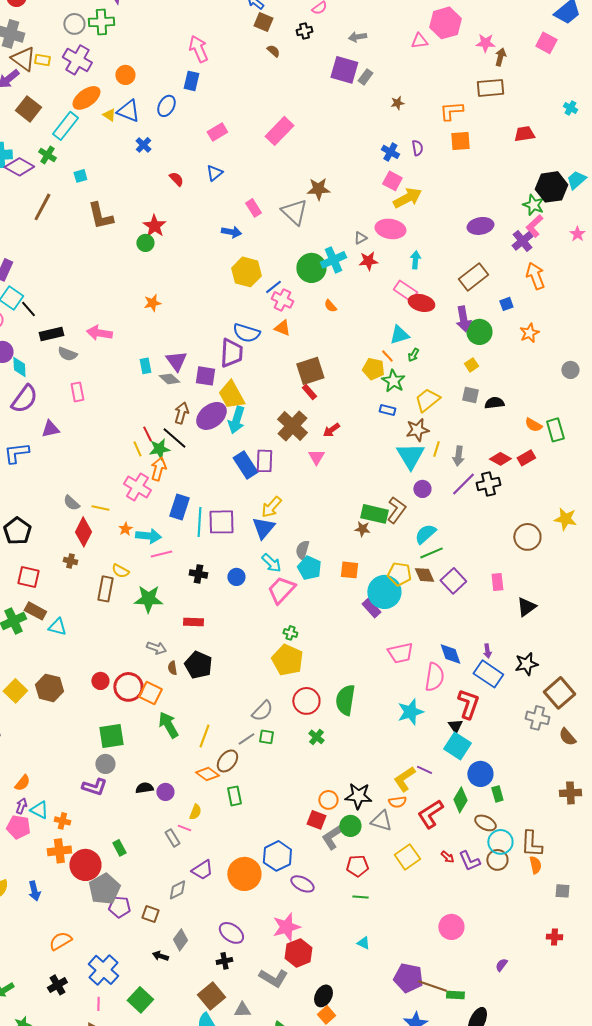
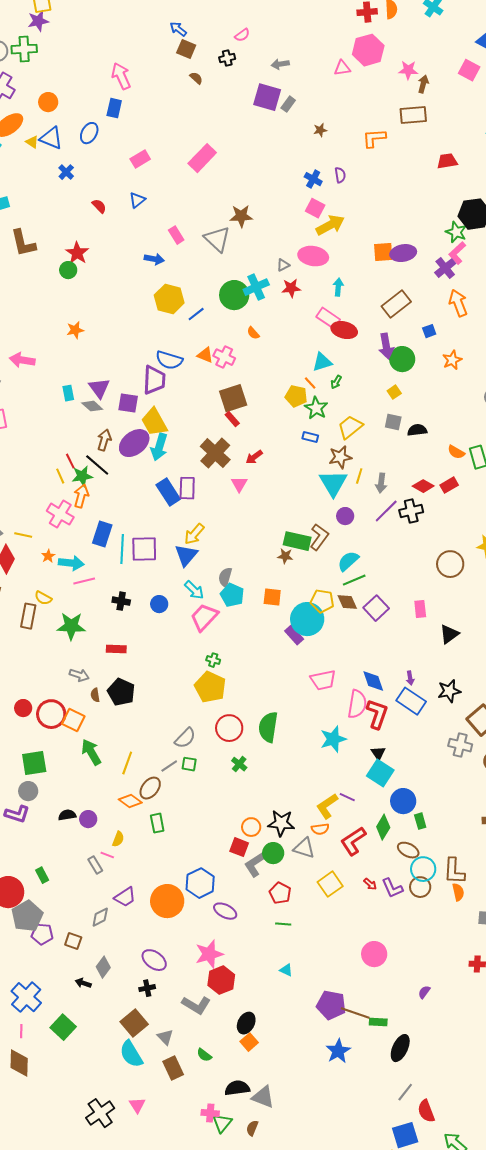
orange square: (460, 141) -> (383, 252), moved
pink cross: (282, 300) -> (224, 357), moved
red L-shape: (468, 704) -> (377, 714), moved
red pentagon: (357, 866) -> (280, 893), turned 30
gray triangle: (242, 1010) -> (165, 1037), turned 48

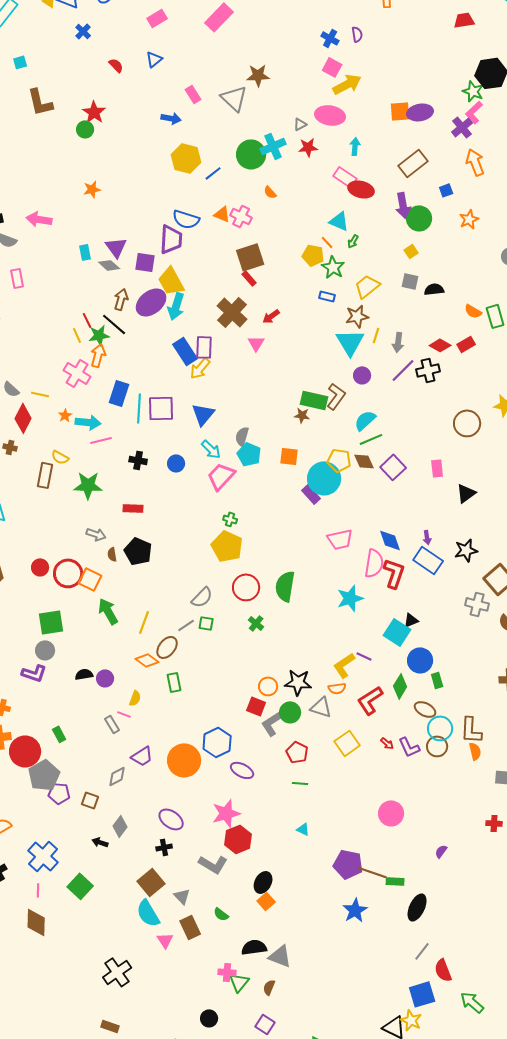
cyan triangle: (322, 362) -> (339, 221), turned 40
yellow arrow: (194, 534) -> (200, 368), moved
black triangle: (378, 753) -> (411, 620), moved, turned 42
pink triangle: (137, 1105) -> (165, 940), moved

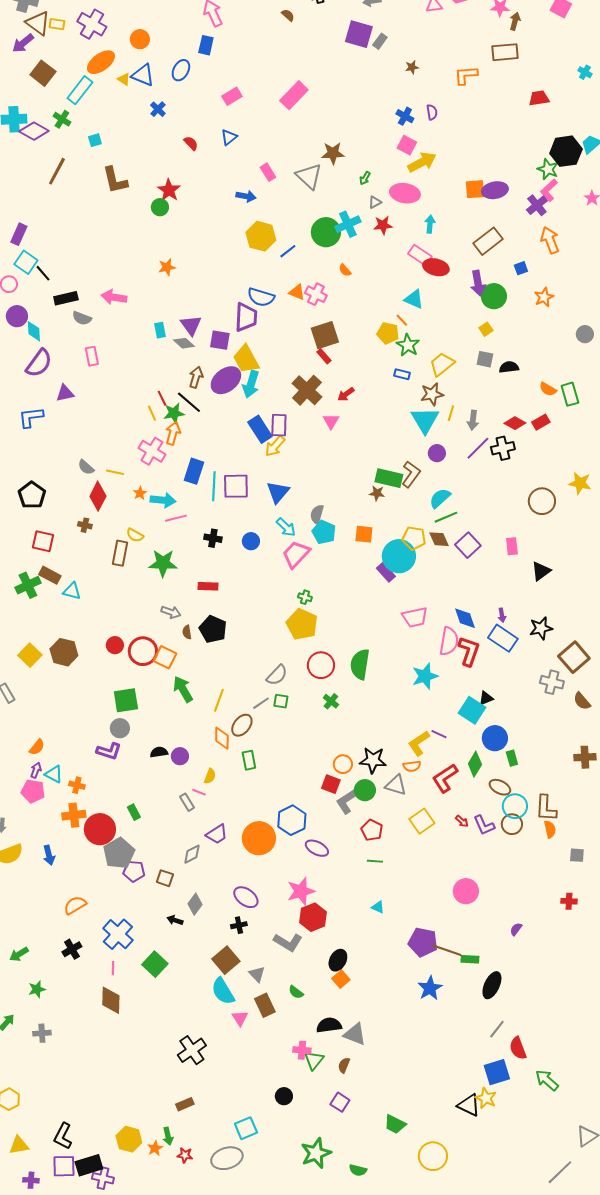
green arrow: (353, 241) -> (365, 178), moved
orange diamond: (147, 660) -> (222, 738), turned 55
brown rectangle: (110, 1026) -> (185, 1104), turned -42

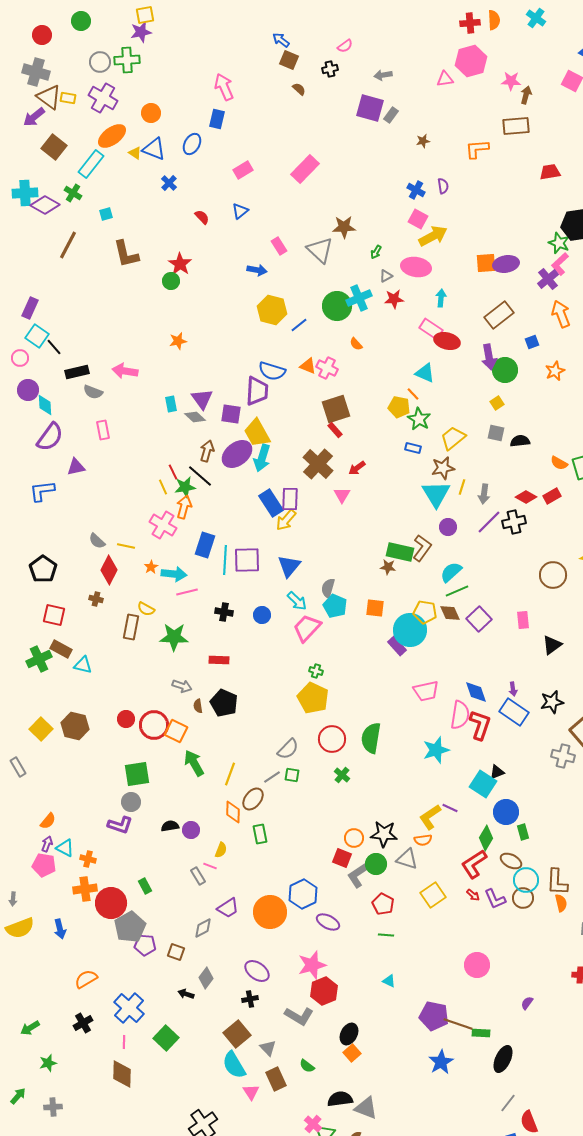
red L-shape: (445, 778) -> (474, 864), moved
pink cross: (302, 1050) -> (313, 1124), turned 36

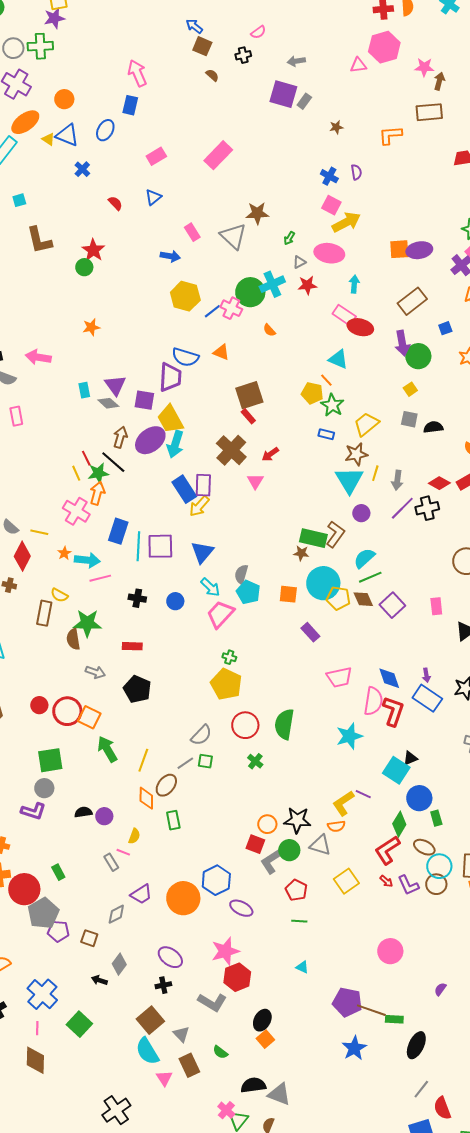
pink cross: (327, 368) -> (231, 308), moved
cyan circle: (410, 630) -> (323, 583), moved
brown semicircle: (198, 706) -> (73, 639), moved, size x1.5

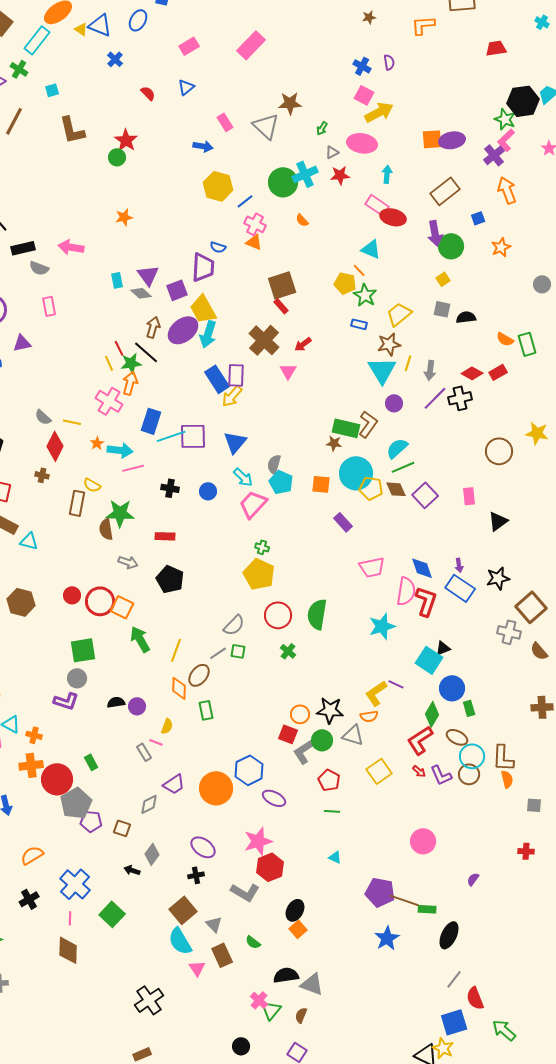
pink cross: (231, 308) -> (255, 224), moved
blue semicircle: (185, 357) -> (218, 247), size x0.6
purple square: (144, 400) -> (177, 290), turned -30
cyan line: (138, 546) -> (171, 436), turned 68

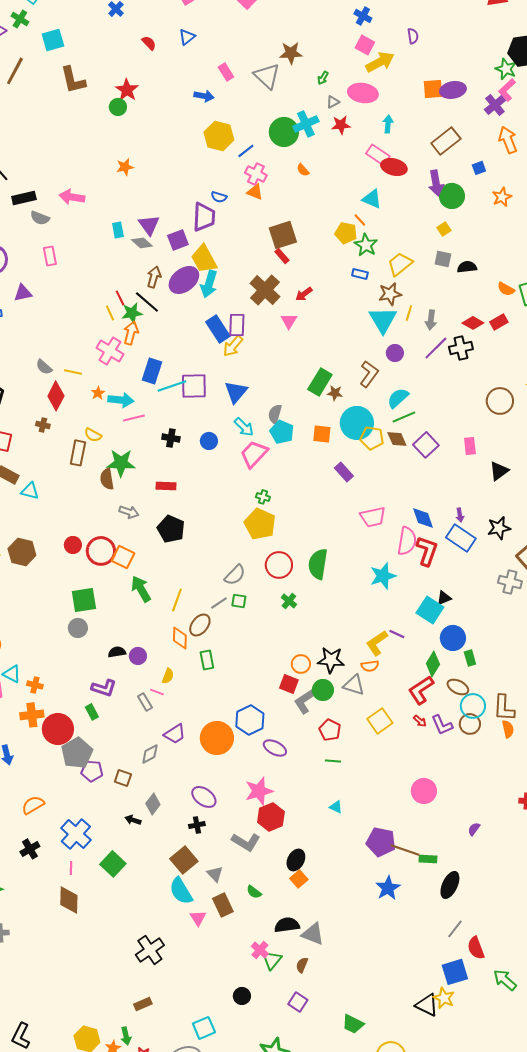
purple semicircle: (389, 62) -> (413, 36), moved
cyan square: (52, 90) -> (53, 40), size x1.6
green rectangle: (346, 428) -> (320, 382), moved, turned -72
purple L-shape: (66, 701) -> (104, 688), moved

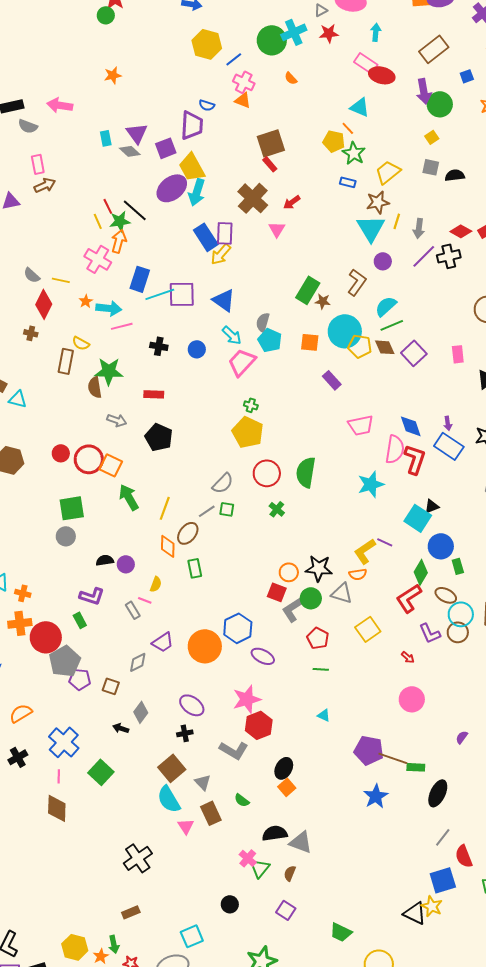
brown arrow: (154, 277) -> (45, 185), moved, turned 50
blue triangle: (236, 392) -> (224, 300), turned -35
red arrow: (420, 721) -> (408, 657), moved

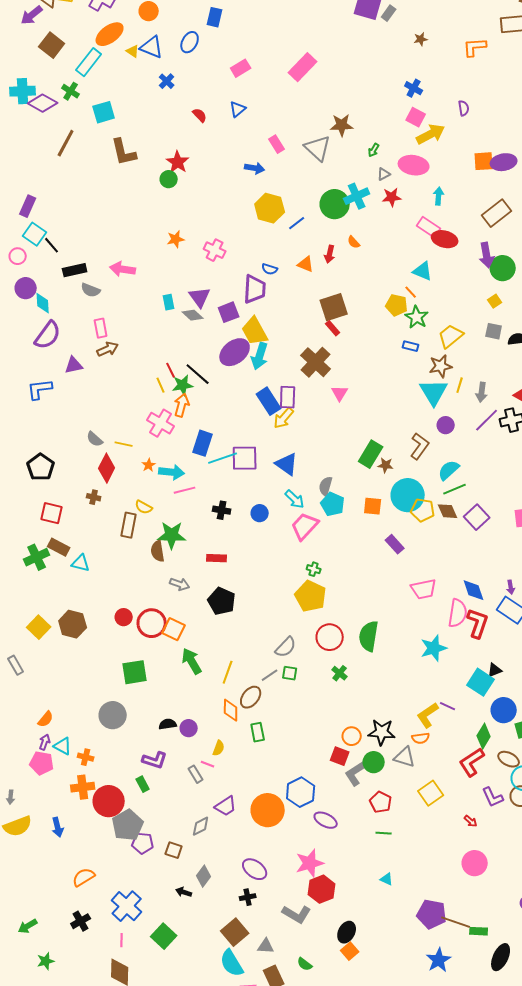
pink cross: (244, 82) -> (215, 250), moved
red arrow: (292, 202) -> (330, 254), moved, turned -42
gray circle: (66, 536) -> (113, 715), moved, size x1.4
gray triangle: (203, 782) -> (266, 946), turned -42

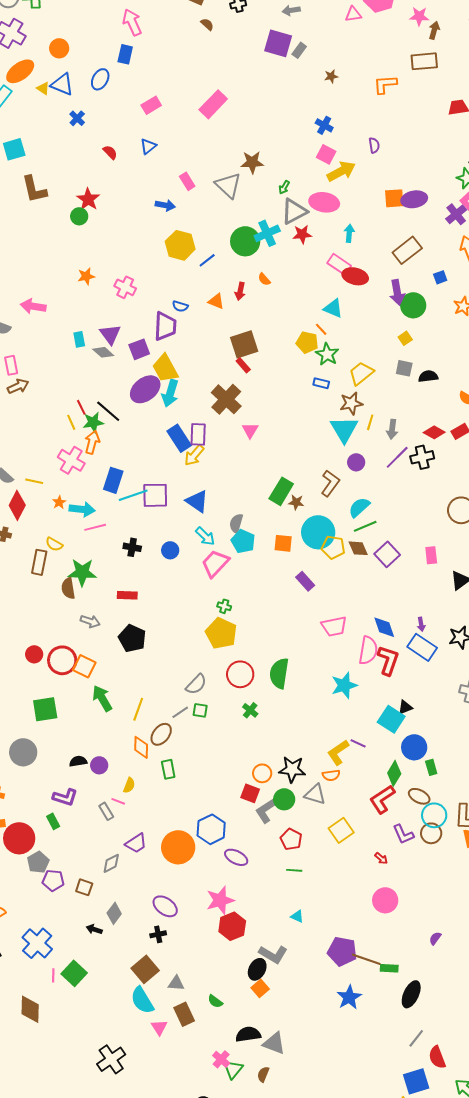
gray triangle: (384, 174) -> (294, 211), size x2.0
gray pentagon: (128, 825) -> (38, 862), size x0.7
gray L-shape: (297, 914) -> (273, 954), moved
pink line: (122, 940) -> (53, 975), moved

